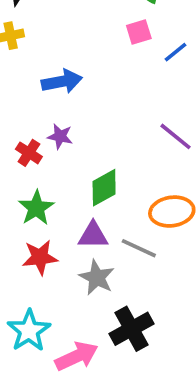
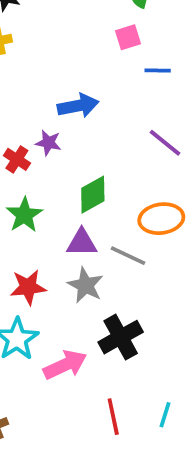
blue line: (175, 52) -> (158, 71), moved, turned 40
blue arrow: (62, 81) -> (78, 106), moved
red star: (40, 257) -> (28, 287), moved

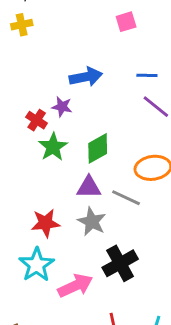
blue line: (158, 71) -> (147, 75), moved
green star: (24, 215) -> (53, 147), moved

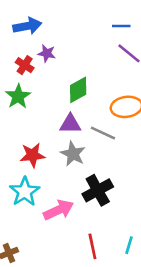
blue arrow: (86, 77) -> (27, 26), moved
green star: (53, 147) -> (18, 96), moved

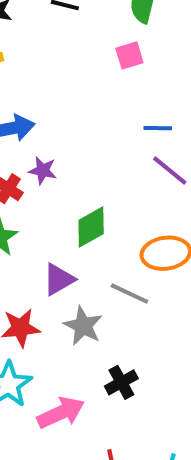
purple triangle: (70, 124) -> (59, 279), moved, turned -30
black cross: (98, 190) -> (121, 382), size x0.7

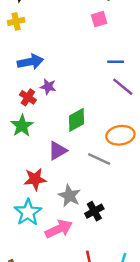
gray star: (83, 326) -> (69, 196), moved

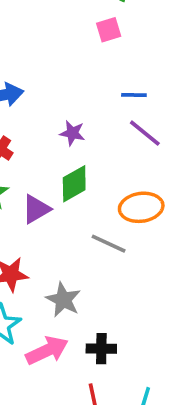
purple star: (48, 87) -> (72, 133), moved
purple triangle: (58, 151) -> (36, 209), moved
black cross: (94, 211) -> (101, 349), moved, turned 30

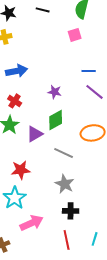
gray line: (109, 244) -> (64, 153), moved
gray star: (63, 300) -> (65, 184), moved
pink arrow: (47, 350) -> (32, 223), moved

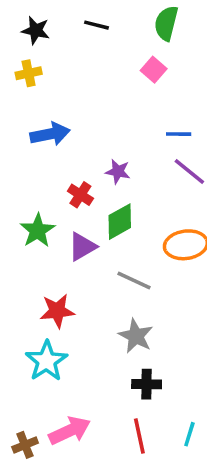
pink square: (75, 35) -> (154, 70), turned -32
red cross: (15, 101) -> (80, 195), moved
pink arrow: (32, 223) -> (70, 431), moved

